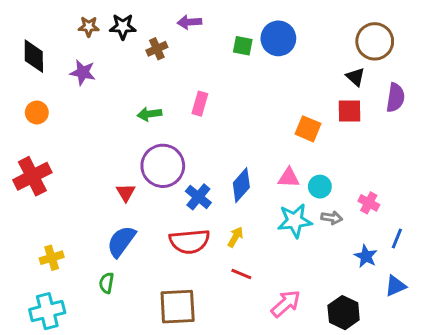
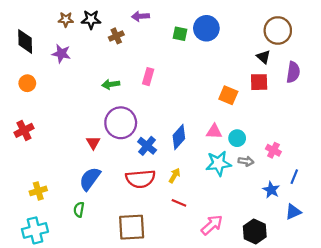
red cross: (32, 176) -> (24, 130), size x0.7

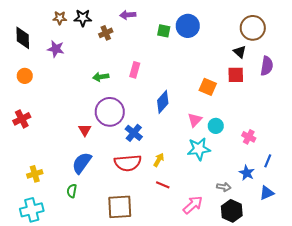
pink triangle: (214, 132) -> (195, 120), turned -49
blue diamond: (179, 137) -> (163, 102), moved
gray arrow: (246, 161) -> (224, 187), moved

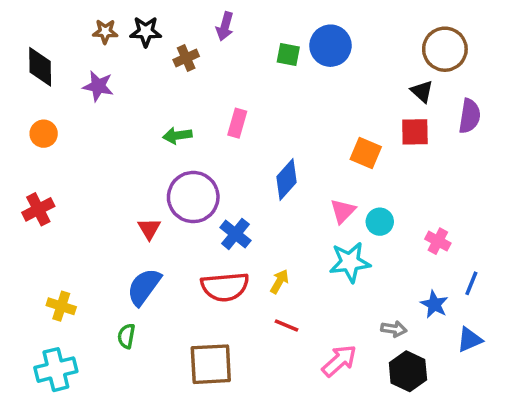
purple arrow: (128, 15) -> (225, 26), turned -70
yellow cross: (35, 174) -> (61, 306), turned 35

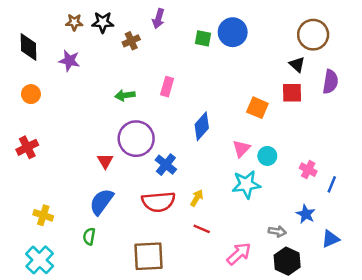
blue line: (471, 283) -> (332, 184), moved
cyan cross: (56, 370) -> (40, 260), turned -32

